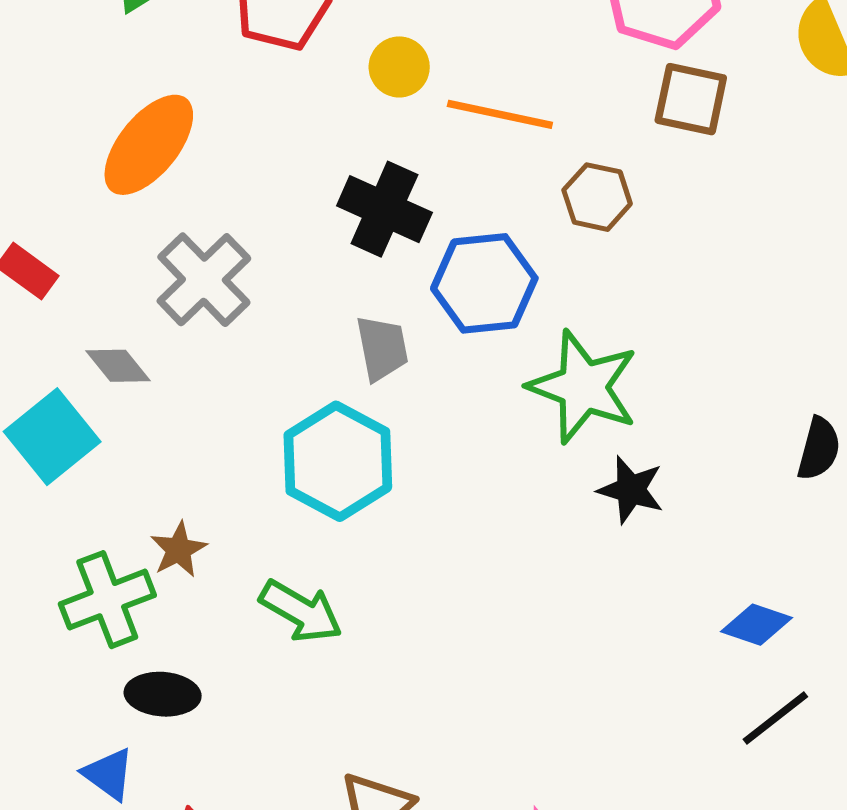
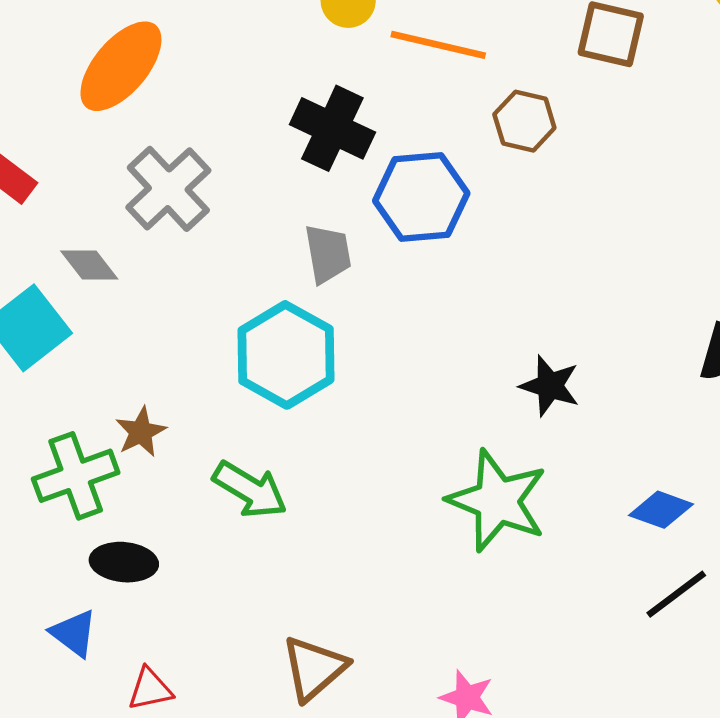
green star: (583, 387) -> (497, 501), moved

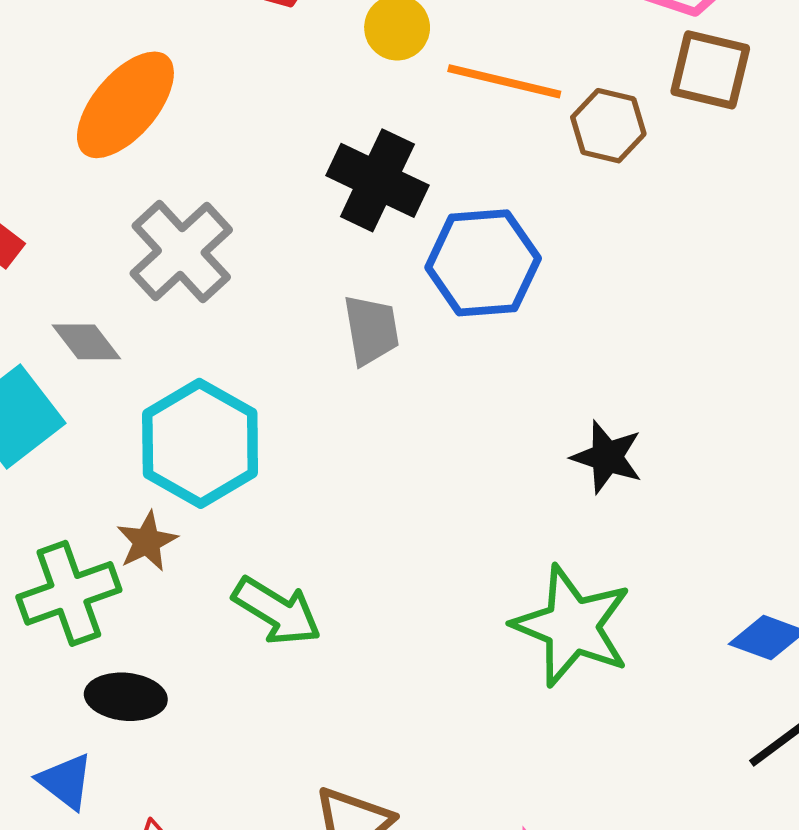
brown hexagon: (524, 121) -> (608, 126), moved
cyan hexagon: (286, 355) -> (200, 443), moved
black star: (550, 386) -> (607, 457), moved

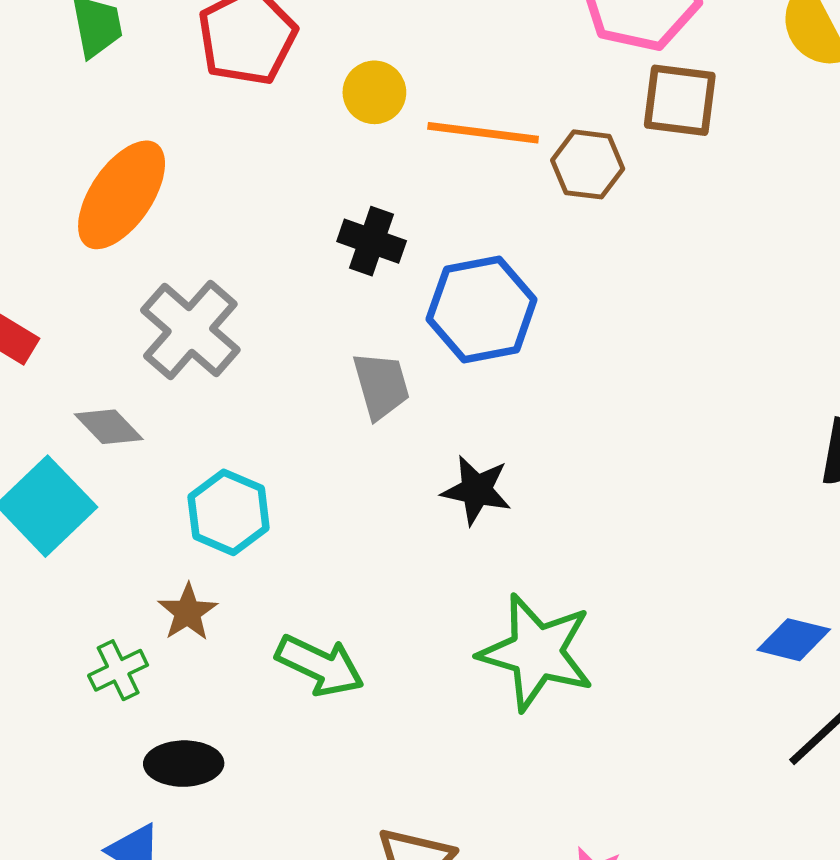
black cross: (377, 180) -> (372, 241), size x0.7
cyan hexagon: (200, 443) -> (229, 512), size x0.7
black star: (607, 457) -> (476, 490), moved
green cross: (69, 593) -> (118, 670), size x0.6
green star: (572, 626) -> (536, 652), moved

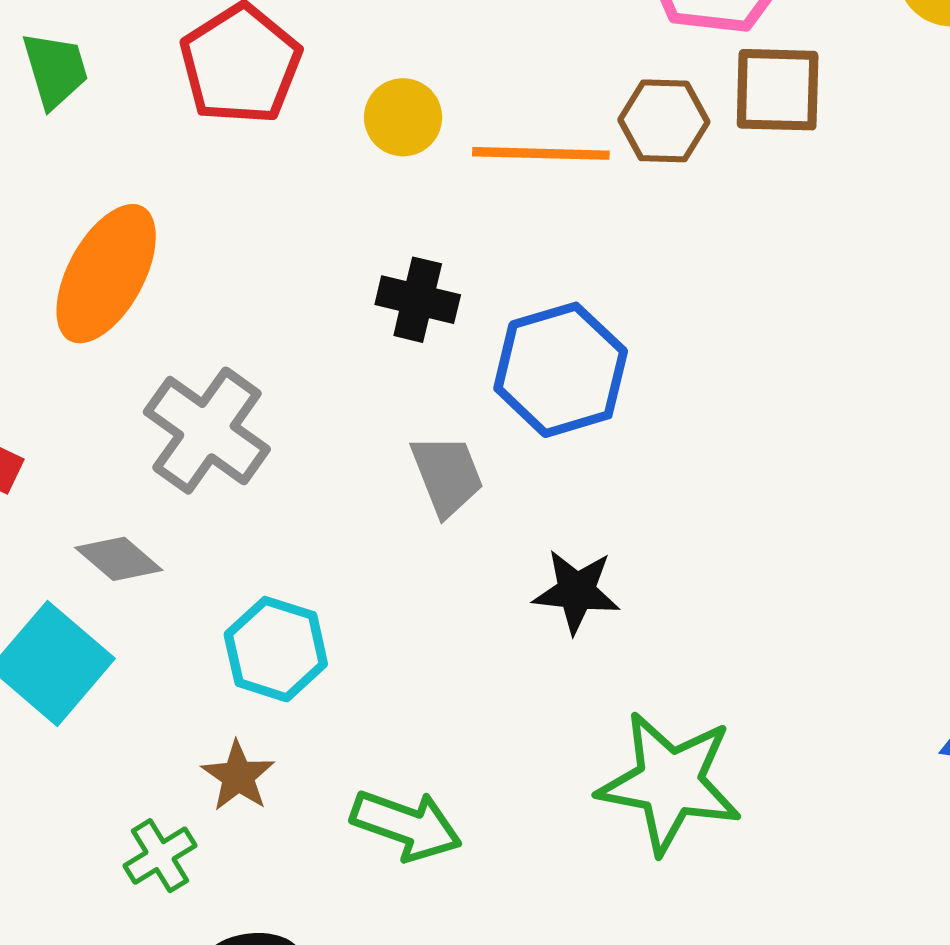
brown hexagon: (588, 164) -> (664, 121), moved

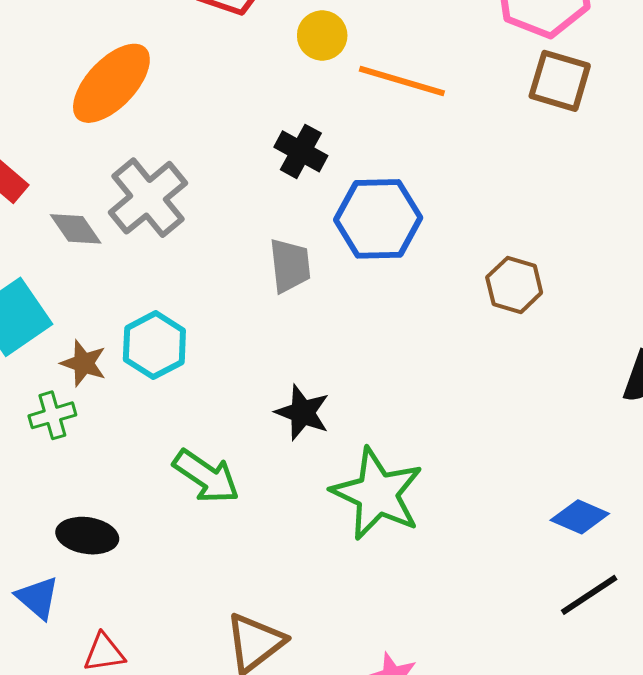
brown hexagon: (664, 121) -> (514, 285), moved
gray diamond: (119, 559) -> (76, 229), moved
black star: (576, 591) -> (302, 412), moved
brown star: (238, 776) -> (84, 363), moved, turned -30
green cross: (160, 856) -> (52, 415), moved

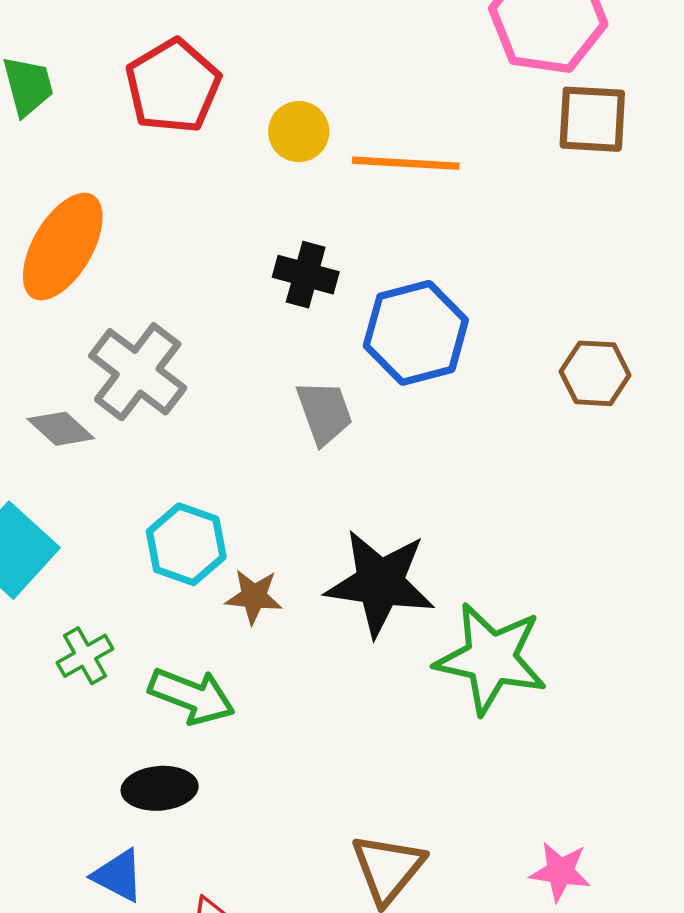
brown star: (84, 363) -> (254, 597), moved
black star: (302, 412) -> (380, 583), size x1.6
green arrow: (206, 476) -> (192, 696), moved

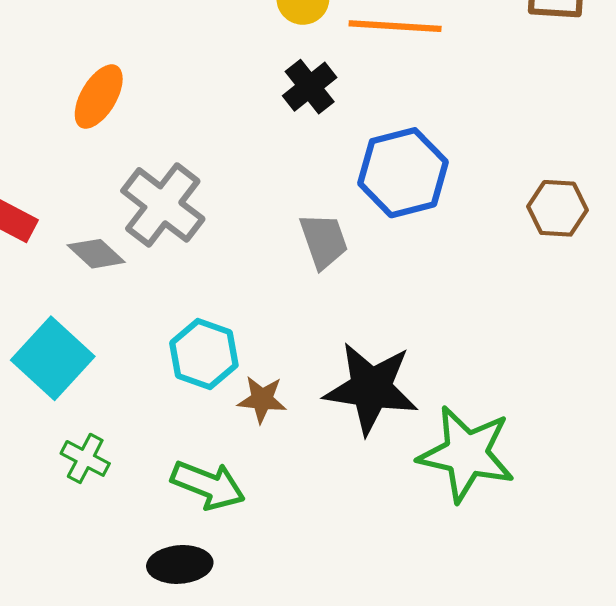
orange ellipse: (63, 247) -> (99, 97), size x0.7
black cross: (306, 275) -> (310, 87), moved, turned 36
green cross: (85, 656) -> (85, 458), moved, turned -33

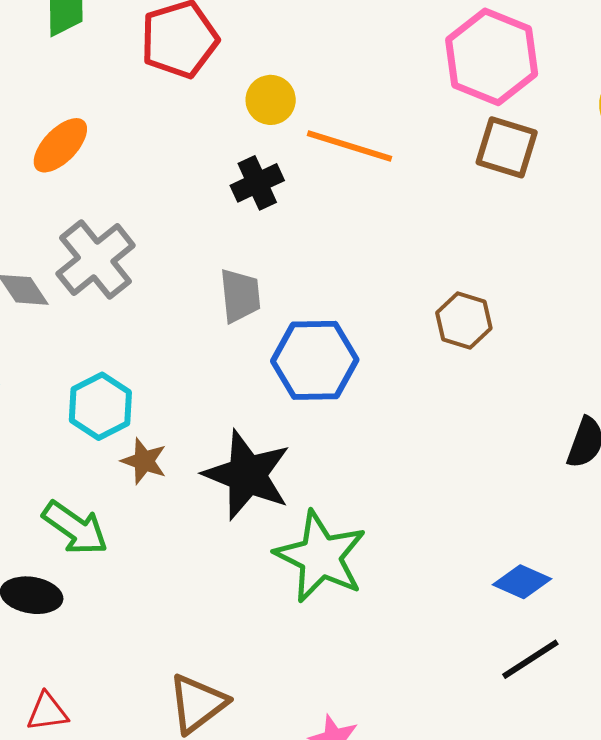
blue hexagon: (403, 173) -> (315, 360), moved
brown hexagon: (558, 208) -> (464, 320), moved
gray trapezoid: (324, 241) -> (240, 296), moved

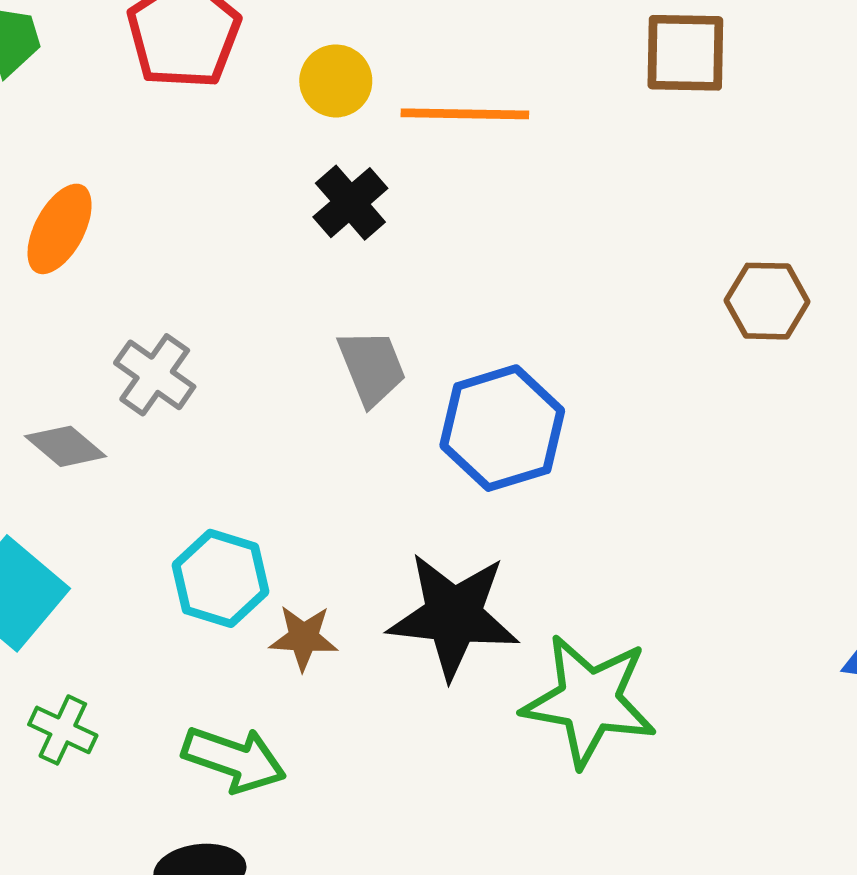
gray cross: (96, 260) -> (155, 375), size x0.7
brown hexagon: (464, 320) -> (767, 301), moved

